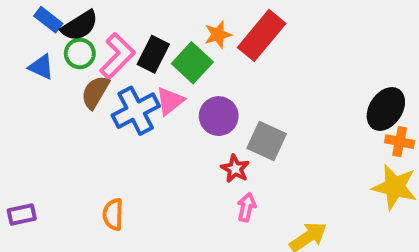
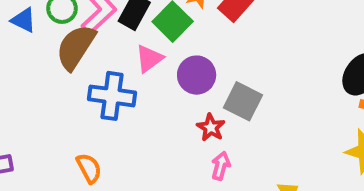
brown semicircle: (95, 92) -> (76, 47), size x1.4
blue cross: (136, 111) -> (112, 96), moved, turned 33
orange semicircle: (113, 214) -> (89, 168), turned 148

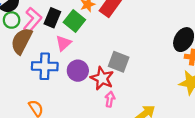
purple circle: (197, 75) -> (78, 71), moved
red star: (211, 128) -> (102, 78), size x1.5

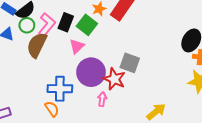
blue cross: (45, 66) -> (60, 89), moved
purple circle: (78, 71) -> (91, 72), size x1.4
pink arrow: (110, 99) -> (102, 99), moved

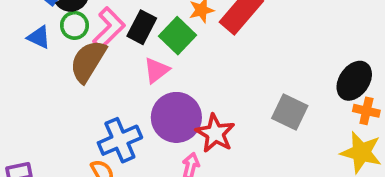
gray square: (130, 63) -> (290, 112), moved
blue cross: (60, 89) -> (120, 140), turned -30

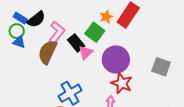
green circle: (74, 25) -> (17, 31), moved
black rectangle: (142, 27) -> (76, 43), moved, turned -60
purple circle: (176, 117) -> (116, 59), moved

